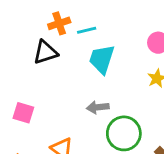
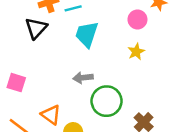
black triangle: (45, 52) -> (36, 28), turned -30

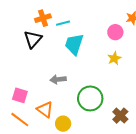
gray arrow: (83, 78) -> (58, 79), moved
pink square: (16, 83) -> (20, 95), moved

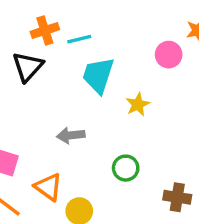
yellow star: (114, 58) -> (138, 104), moved
green circle: (90, 98) -> (126, 168), size x0.6
brown cross: (120, 116) -> (177, 197), turned -35

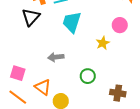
pink circle: (169, 55) -> (120, 25), moved
yellow star: (138, 104) -> (103, 43), moved

